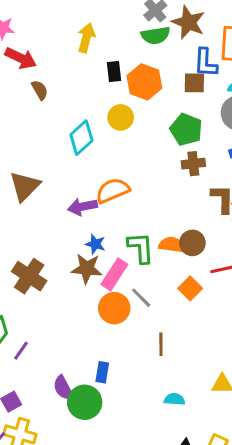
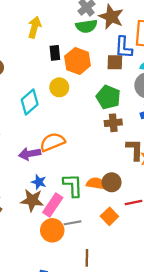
gray line: (141, 298) -> (73, 223), turned -56

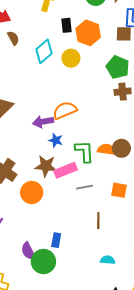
cyan diamond: (30, 102) -> (44, 51), moved
blue star: (39, 182) -> (56, 140), moved
pink rectangle: (53, 205) -> (65, 170), turned 35
orange square: (109, 216) -> (119, 190), moved, turned -35
orange circle: (52, 230) -> (32, 193), moved

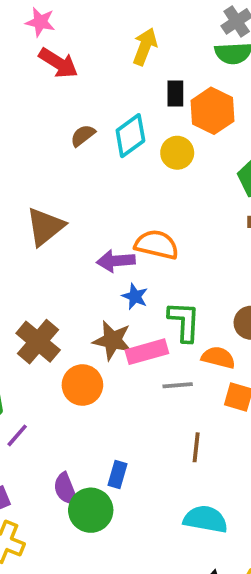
brown semicircle: (13, 38) -> (83, 136), moved, turned -104
orange semicircle: (65, 110) -> (157, 245), turned 30
orange semicircle: (107, 150) -> (218, 358), moved
cyan semicircle: (108, 260) -> (205, 519), size x1.6

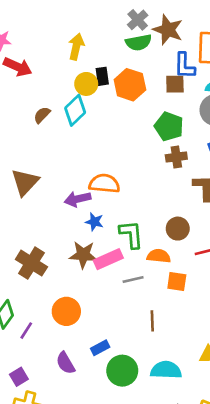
yellow circle: (177, 153) -> (86, 84), moved
orange circle: (82, 385) -> (66, 311), moved
blue rectangle: (117, 475) -> (100, 348), turned 54
green circle: (91, 510) -> (122, 371), moved

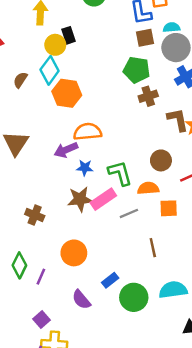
brown square: (175, 84) -> (145, 38), moved
orange hexagon: (130, 85) -> (67, 93), moved
brown cross: (31, 263) -> (35, 215), size x0.7

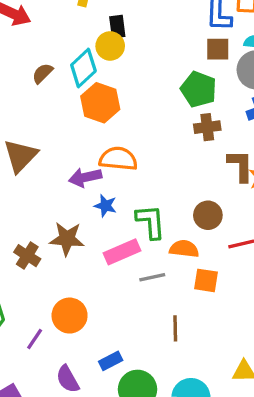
yellow circle: (55, 45) -> (110, 46), moved
brown star: (80, 199) -> (67, 239), moved
purple line: (41, 277) -> (35, 339), moved

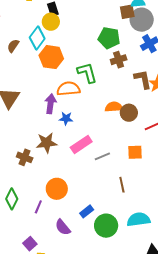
brown square: (218, 49) -> (127, 12), moved
purple arrow: (85, 177) -> (51, 104), turned 120
green L-shape: (151, 222) -> (87, 73), moved
orange semicircle: (184, 249) -> (114, 107), moved

